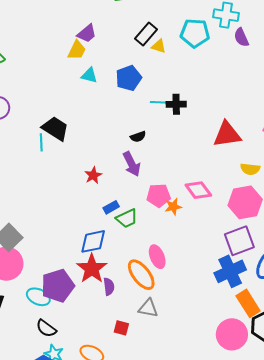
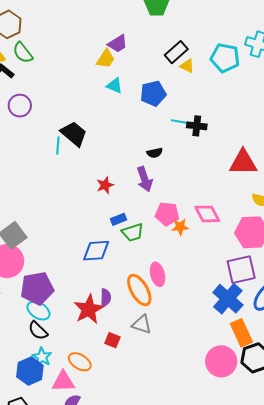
red star: (92, 269) -> (89, 309), moved
blue cross: (230, 271) -> (228, 299), turned -32
purple pentagon: (58, 286) -> (37, 288), moved
cyan ellipse: (38, 297) -> (38, 311), moved

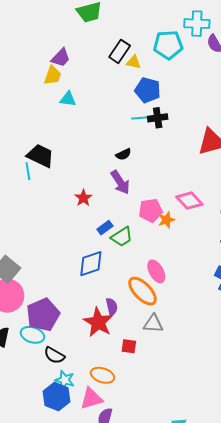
blue pentagon: (153, 94) -> (148, 90), moved, turned -30
cyan ellipse: (38, 311) -> (32, 335), moved

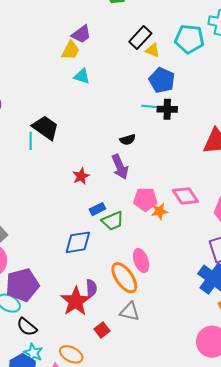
red square: (129, 346) -> (102, 330), turned 35

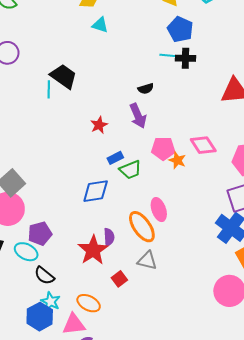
orange star: (159, 211) -> (177, 160), turned 30
purple pentagon: (22, 285) -> (40, 234), size x0.7

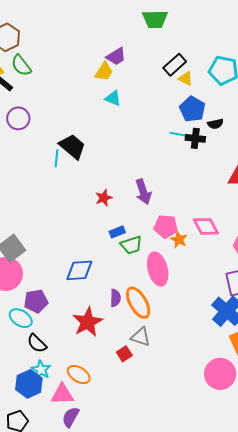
black semicircle: (146, 89) -> (215, 124), moved
blue diamond: (96, 191) -> (79, 270), moved
pink ellipse: (159, 210) -> (158, 269), moved, size x1.4
purple semicircle: (109, 237) -> (115, 298), moved
red square: (119, 279) -> (124, 354), moved

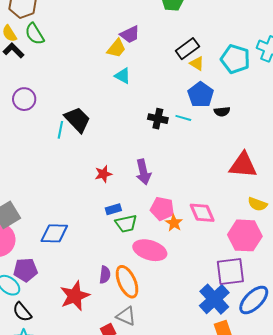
purple circle: (18, 118) -> (24, 99), moved
black cross: (195, 138) -> (158, 119), moved
pink ellipse: (158, 269) -> (150, 250), turned -64
blue diamond: (79, 270) -> (54, 233), moved

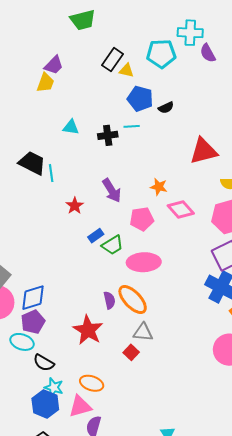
cyan triangle: (123, 76) -> (71, 127), moved
cyan line: (60, 130) -> (51, 173), moved
orange star: (174, 223) -> (159, 187), moved
blue diamond: (54, 233) -> (33, 298), moved

